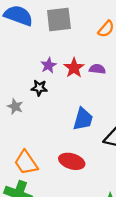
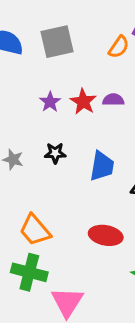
black star: (39, 88) -> (55, 153), moved
red ellipse: (72, 161) -> (106, 235), moved

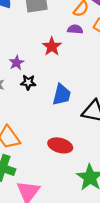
purple semicircle: (113, 100) -> (75, 29), moved
purple star: (50, 102) -> (16, 63), moved

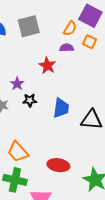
red ellipse: (60, 145) -> (58, 165), moved

